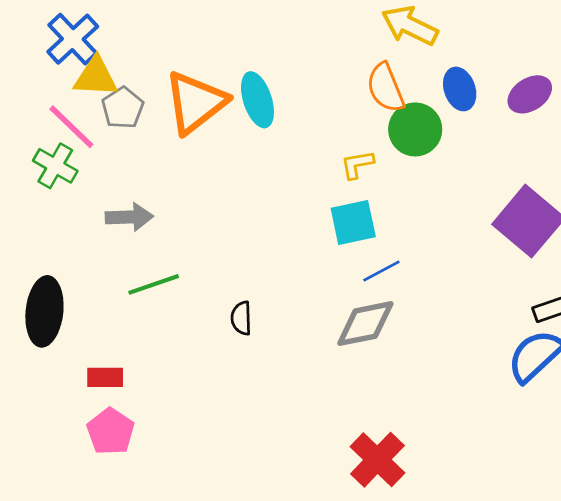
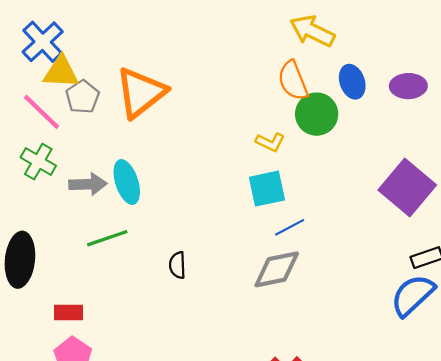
purple ellipse: (530, 94) -> (408, 86), turned 32
cyan ellipse: (257, 100) -> (127, 182), moved
yellow L-shape: (357, 164) -> (270, 142), turned -144
green cross: (55, 166) -> (38, 162), moved

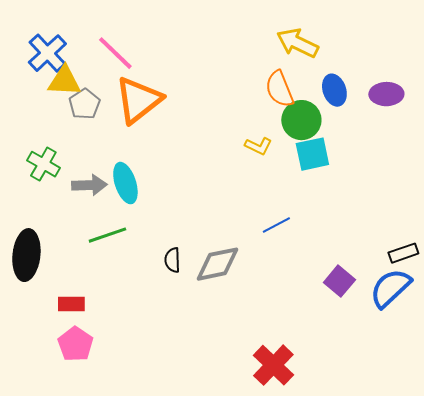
pink line: (42, 112) -> (115, 53), moved
purple square: (407, 187) -> (339, 281), moved, size x0.6
cyan square: (267, 189) -> (312, 154), moved
gray diamond: (277, 269) -> (217, 264), moved

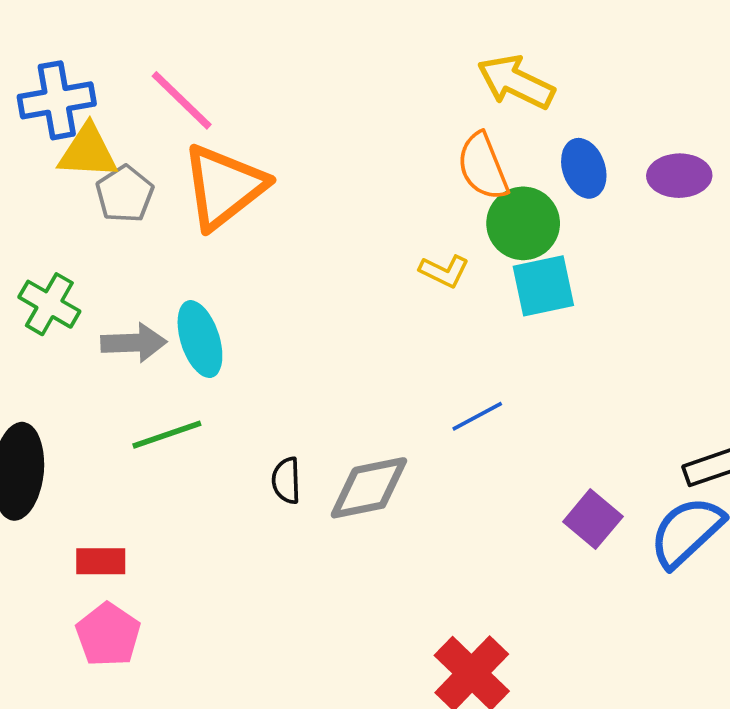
blue cross: (47, 53) -> (57, 100), turned 33

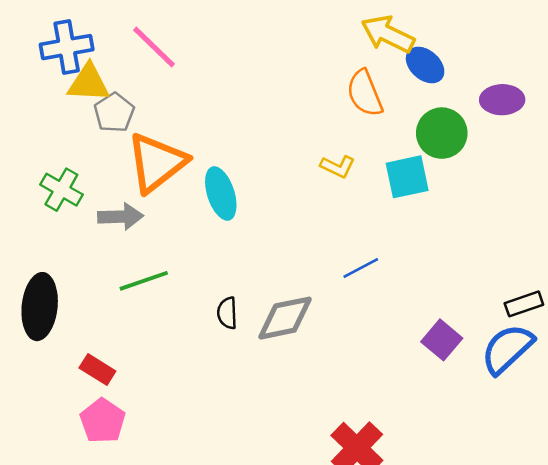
blue ellipse: (584, 168) -> (425, 65), moved, turned -30
orange triangle: (224, 187) -> (157, 163), moved
green circle: (523, 223) -> (442, 133), moved
cyan ellipse: (200, 339) -> (221, 193), moved
red rectangle: (101, 561) -> (97, 369), turned 32

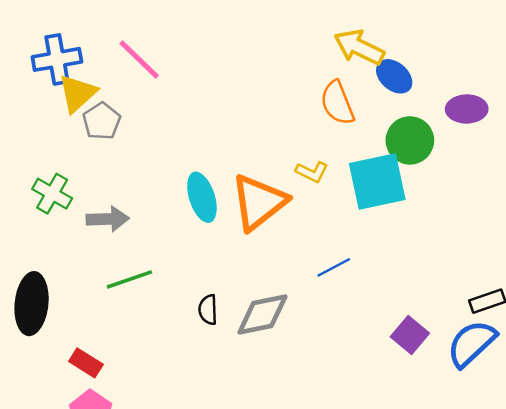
yellow triangle: (88, 83) -> (77, 93), turned -45
orange triangle: (157, 163) -> (259, 202), moved
cyan square: (407, 177) -> (377, 182), size x1.4

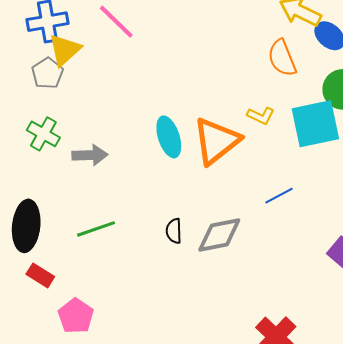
gray pentagon: (102, 121) -> (47, 73), moved
green line: (129, 279) -> (96, 229), moved
red rectangle: (86, 363) -> (40, 275), moved

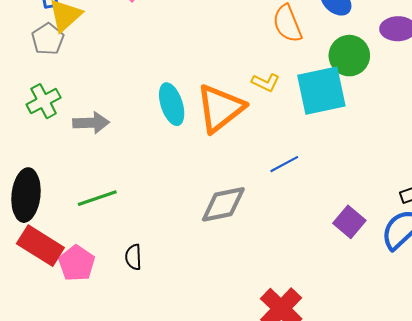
green cross: (43, 134) -> (44, 101), turned 32
black semicircle: (174, 231) -> (133, 257), moved
red rectangle: (40, 275) -> (40, 246), size x1.6
pink pentagon: (76, 316) -> (77, 263), moved

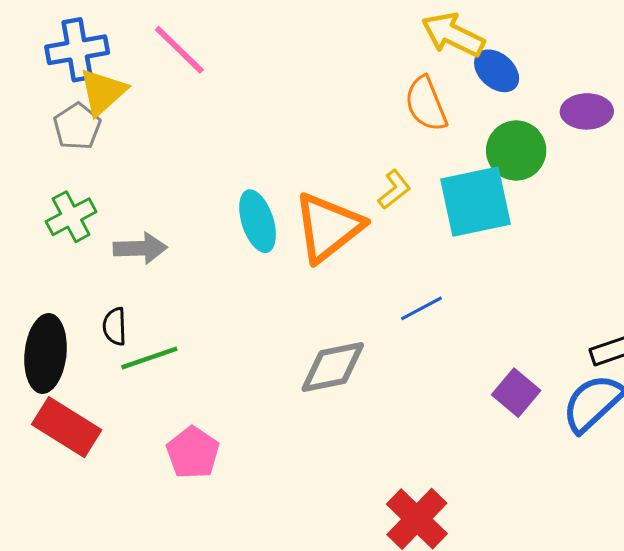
yellow L-shape: (266, 82) -> (394, 190), turned -64
black semicircle: (133, 257) -> (115, 326), moved
pink pentagon: (77, 263) -> (193, 453), moved

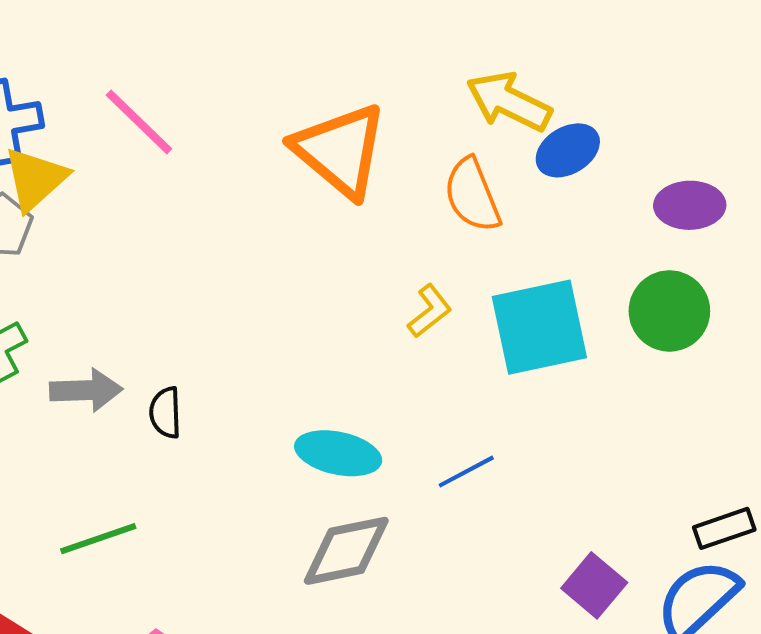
blue ellipse: (497, 71) -> (568, 150), turned -72
green circle: (516, 150) -> (669, 311), moved
cyan ellipse: (258, 221) -> (338, 453), moved, turned -60
orange triangle: (328, 227) -> (340, 150), moved, turned -42
black semicircle: (115, 326) -> (165, 413), moved

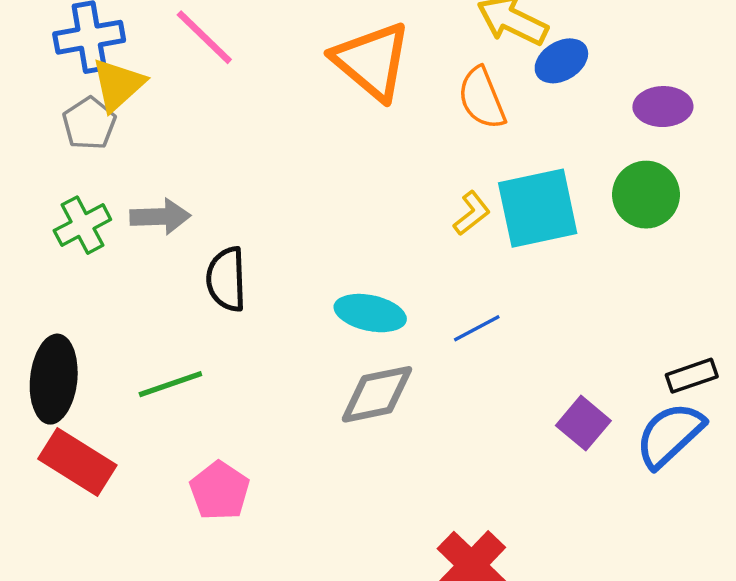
yellow L-shape: (430, 311) -> (472, 213), moved
gray arrow: (86, 390) -> (160, 217), moved
black semicircle: (165, 413) -> (226, 279), size x1.5

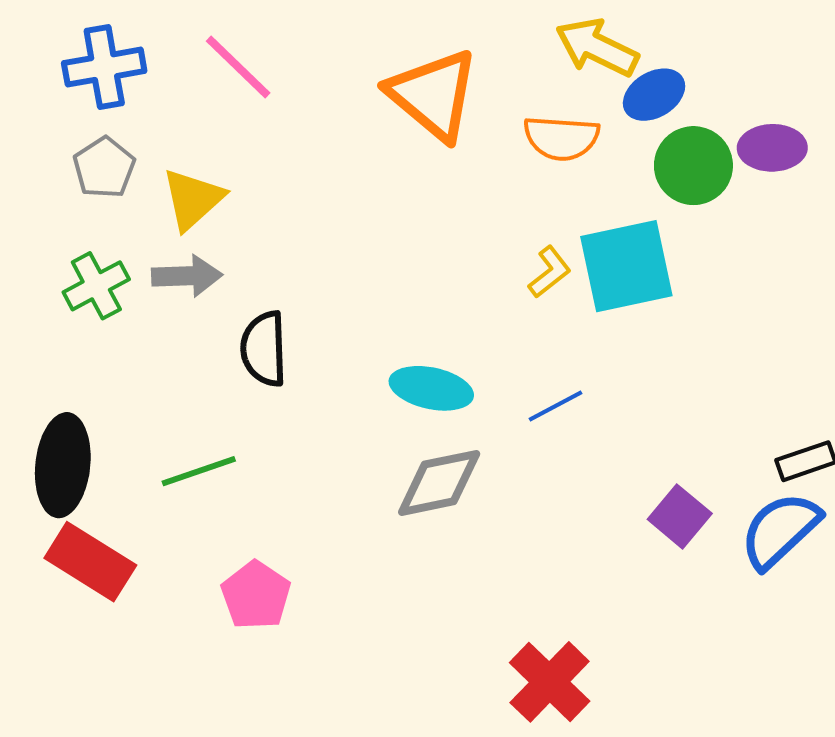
yellow triangle: (118, 85) -> (193, 199), moved
orange semicircle: (482, 98) -> (561, 138), turned -64
green circle: (646, 195) -> (693, 166), moved

